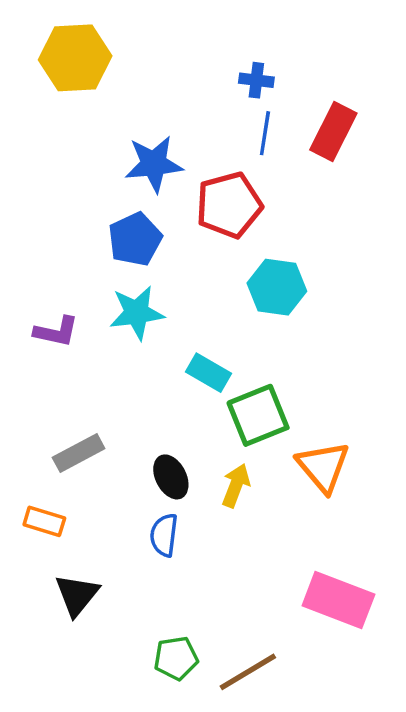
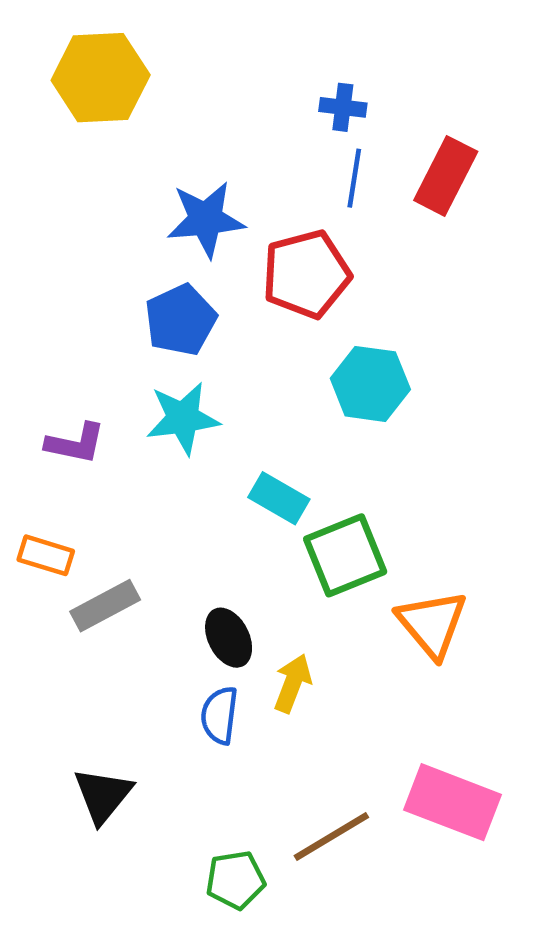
yellow arrow: (236, 485) -> (293, 683), moved
orange rectangle: (44, 521) -> (46, 555), moved
brown line: (248, 672) -> (331, 836), moved

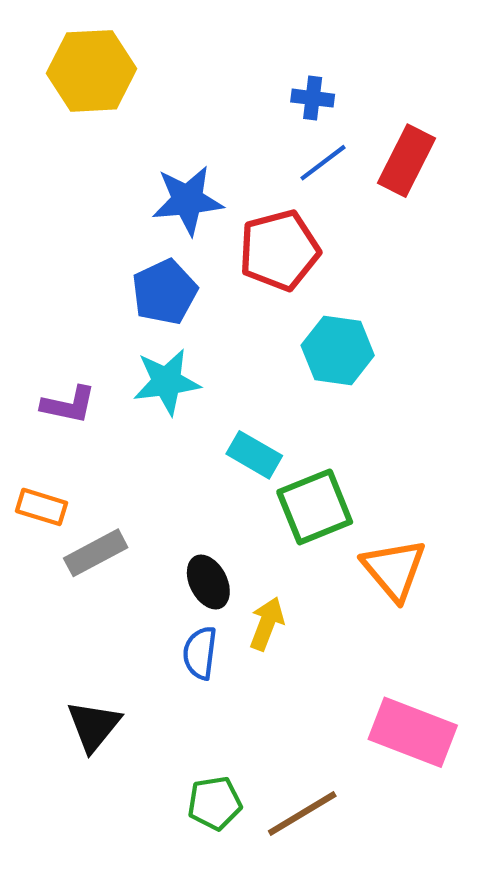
blue line: (354, 178) -> (323, 163), turned 44
brown line: (331, 836) -> (302, 814), moved

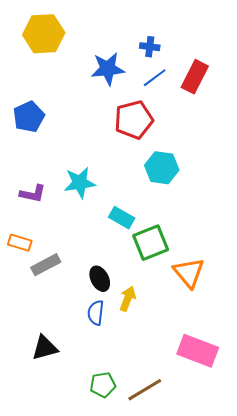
blue star: (187, 200) -> (108, 69), moved
blue pentagon: (165, 292) -> (29, 117), moved
black triangle: (94, 726) -> (45, 348), turned 36

